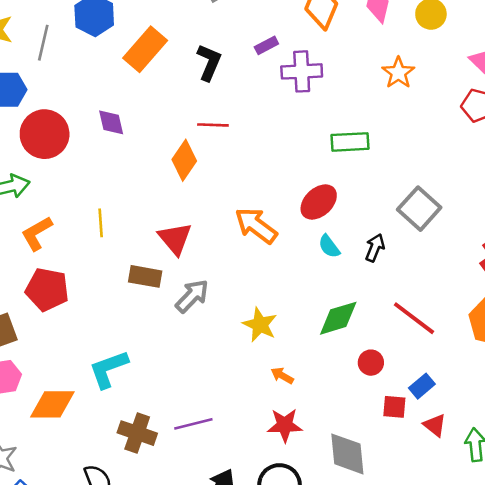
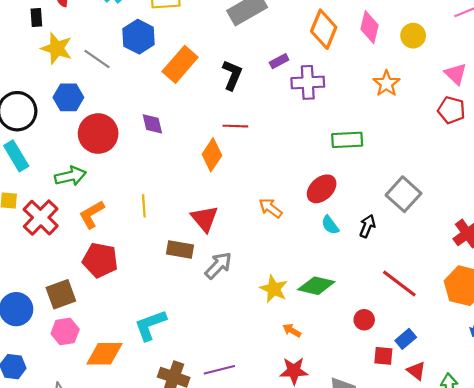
gray line: (43, 43) -> (97, 59), turned -68
orange arrow: (256, 225) -> (271, 208), size x0.7
green diamond: (338, 318) -> (316, 286), moved, turned 30

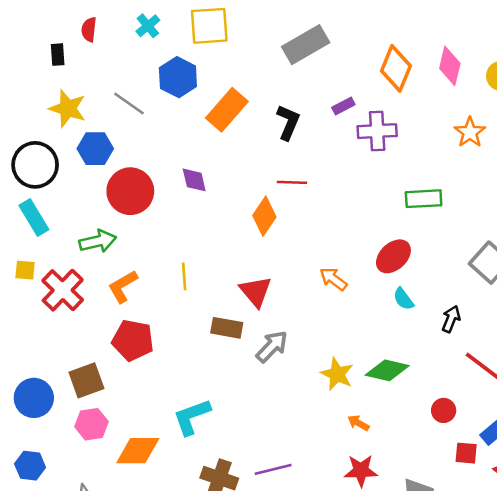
yellow star: (57, 48) -> (68, 108), moved
black arrow: (367, 226) -> (451, 319), moved

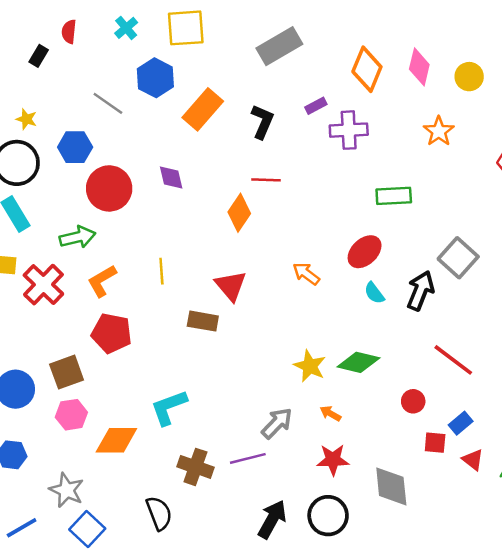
black rectangle: (58, 55) -> (39, 56), turned 35
yellow star: (68, 108) -> (26, 119), moved, size x0.6
black arrow: (451, 319) -> (420, 291), moved, size x1.5
gray arrow: (272, 347) -> (277, 423), moved

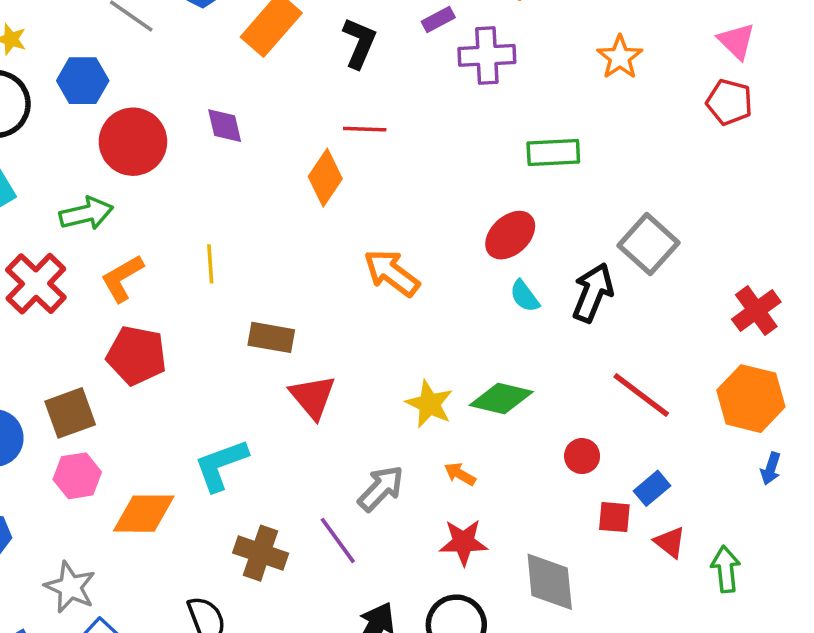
orange arrow: (306, 274) -> (392, 273), moved, size x1.4
red triangle: (231, 286) -> (313, 397), moved
purple line: (248, 458) -> (338, 540), turned 68

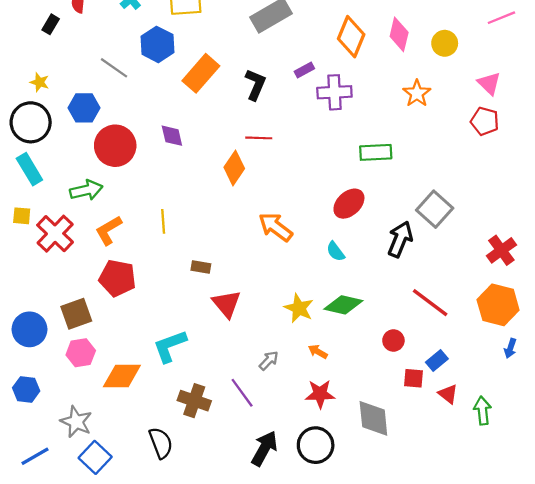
cyan semicircle: (525, 296) -> (336, 251), moved
brown rectangle: (271, 337) -> (201, 267), size x0.7
gray arrow: (381, 488) -> (269, 361), size x0.7

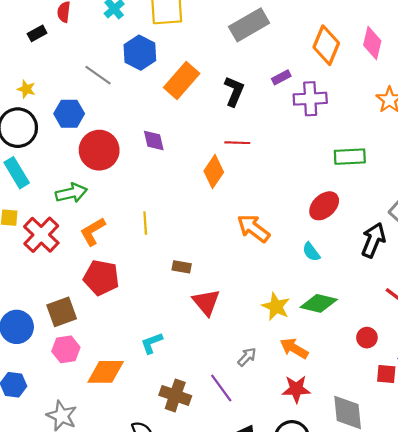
black rectangle: (51, 24) -> (37, 33), turned 30
cyan L-shape: (170, 346) -> (152, 343), size x0.7
orange arrow: (318, 352) -> (294, 348), size x1.5

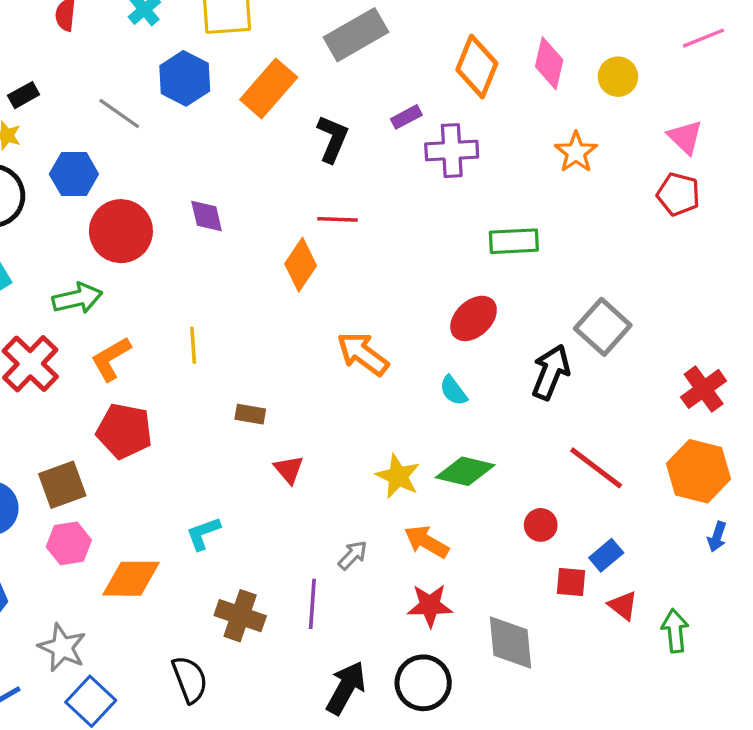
black rectangle: (37, 33) -> (24, 95), moved
orange rectangle: (182, 81) -> (269, 88), moved
red triangle: (206, 302) -> (289, 470), size x0.7
purple line: (221, 388) -> (312, 604), turned 40

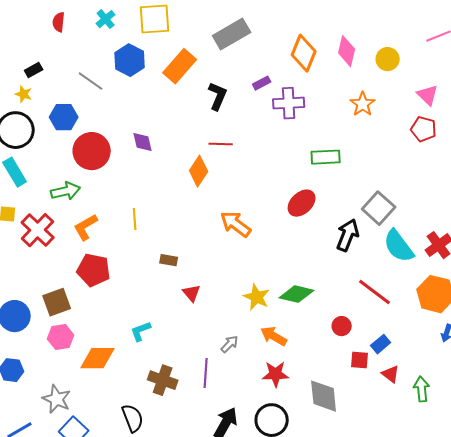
cyan semicircle: (453, 391) -> (399, 246), moved, size x1.8

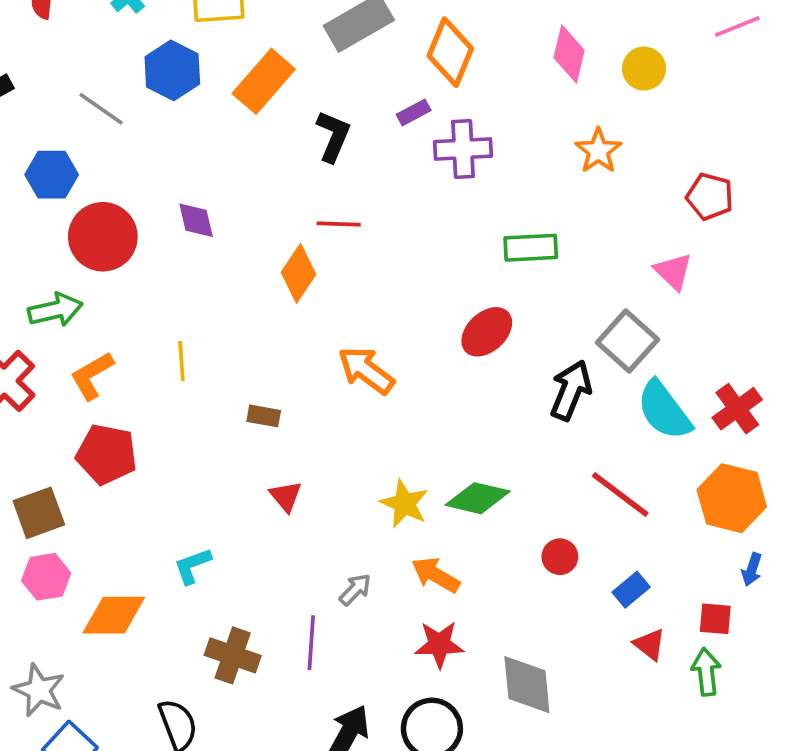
orange diamond: (304, 53) -> (450, 52), moved
pink triangle: (428, 95) -> (673, 271), moved
brown rectangle: (169, 260) -> (264, 416), moved
red square: (360, 360) -> (715, 619), moved

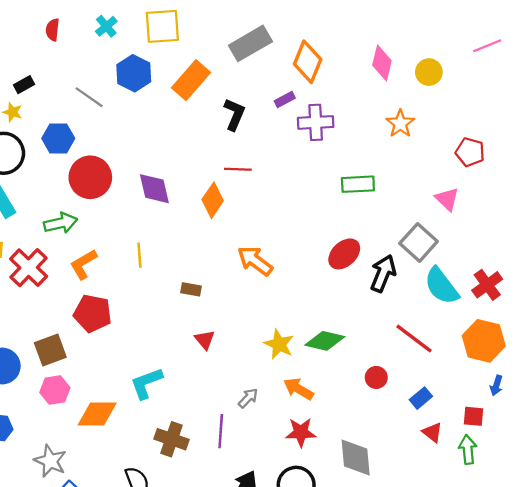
purple diamond: (196, 220) -> (154, 189), moved, size x1.4
red ellipse: (487, 332) -> (344, 254), moved
cyan L-shape: (192, 566) -> (146, 383), size x1.4

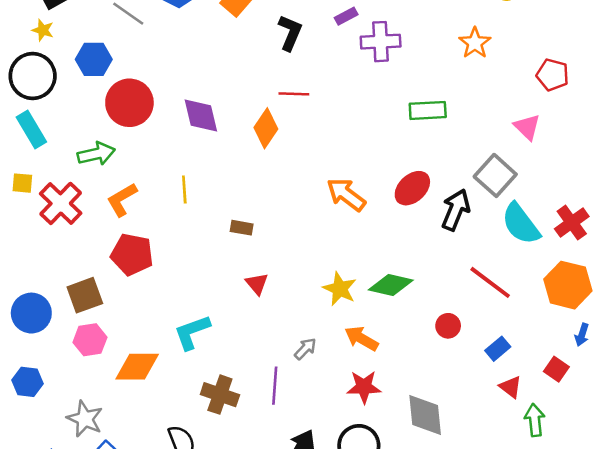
orange arrow: (255, 261) -> (346, 195), moved
red square: (473, 416) -> (556, 369), turned 30
green arrow: (468, 450) -> (535, 420), moved

